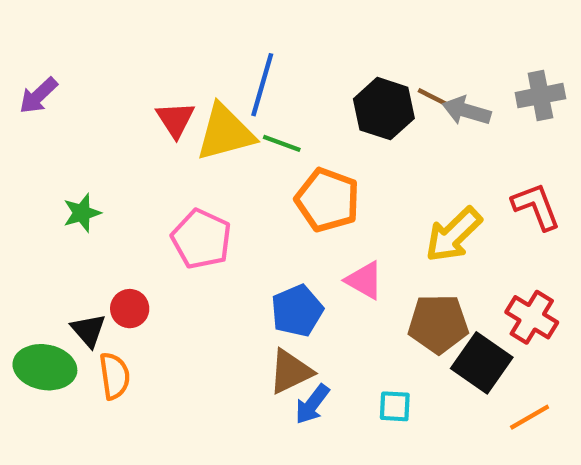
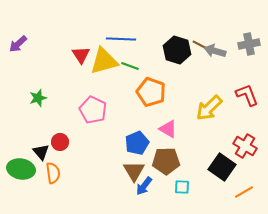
blue line: (262, 85) -> (121, 39), turned 76
brown pentagon: (438, 324) -> (166, 161), moved
brown triangle: (290, 372) -> (134, 171), turned -35

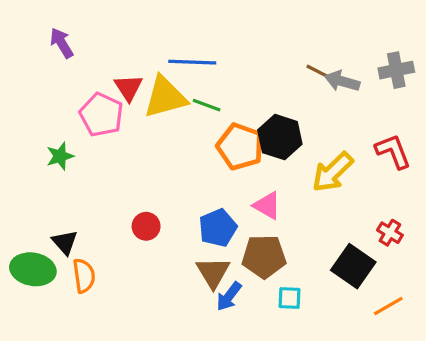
purple arrow: (18, 44) -> (62, 43), moved, turned 102
black hexagon: (177, 50) -> (280, 137), moved
pink pentagon: (93, 110) -> (101, 115), moved
red circle: (60, 142) -> (146, 226), moved
red cross: (245, 146) -> (390, 233), size x0.7

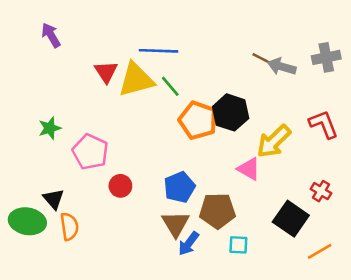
green line: (207, 105) -> (170, 86), turned 30
pink pentagon: (101, 115) -> (90, 152), moved
pink triangle: (267, 206) -> (249, 169), moved

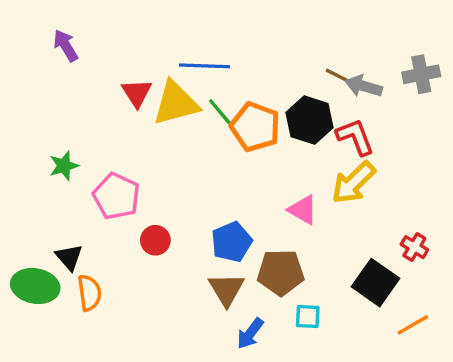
black hexagon: (231, 112) -> (309, 120), moved
orange pentagon: (198, 120) -> (255, 127), moved
red L-shape: (324, 124) -> (355, 137), moved
pink triangle: (249, 169) -> (303, 210), moved
blue arrow: (189, 244) -> (250, 333), moved

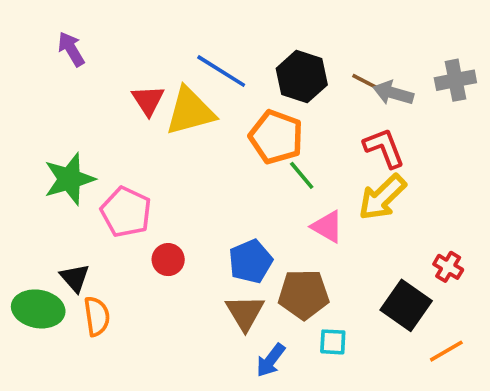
blue line: (204, 66) -> (221, 71), turned 30
green line: (220, 112) -> (302, 175), moved
black hexagon: (309, 120) -> (302, 77), moved
green star: (64, 166) -> (69, 179), size x1.6

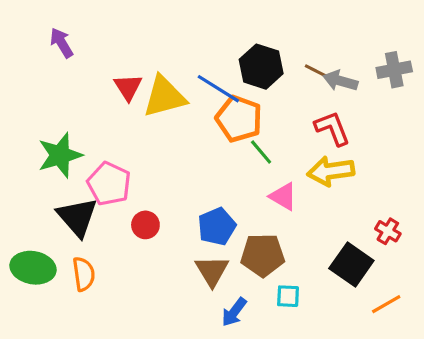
blue line: (221, 71) -> (218, 89), moved
yellow arrow: (382, 197) -> (331, 171), turned 36
black triangle: (75, 278) -> (77, 217), moved, size x1.6

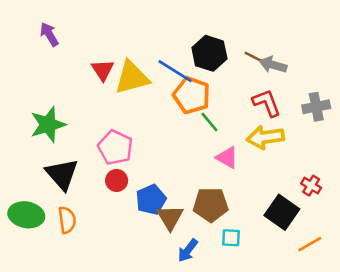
gray cross: (394, 70) -> (316, 107), moved
pink pentagon: (109, 184) -> (115, 147), moved
blue pentagon: (217, 227) -> (151, 200), moved

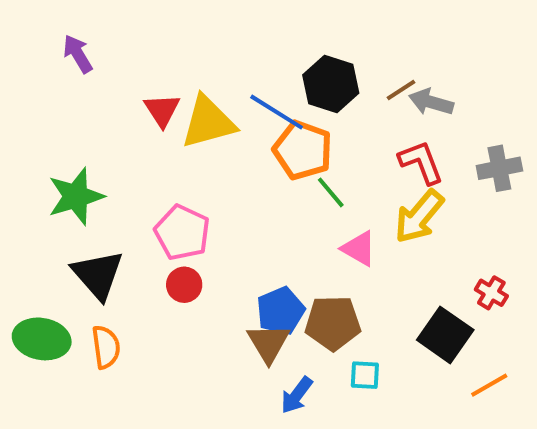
brown line: (254, 57) -> (401, 90), turned -60
yellow arrow: (265, 137) -> (419, 216), turned -42
blue pentagon: (151, 200) -> (281, 311), moved

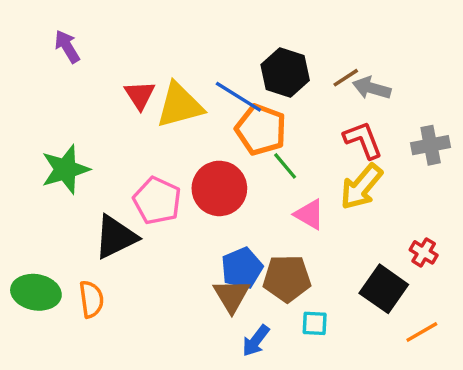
black triangle: (98, 275) -> (116, 237), moved, turned 45
red circle: (184, 285) -> (219, 188), moved, size x1.8

